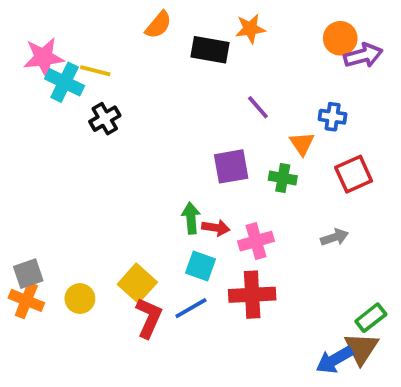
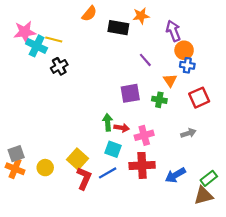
orange circle: (340, 38) -> (184, 50), moved
purple arrow: (363, 55) -> (173, 31), moved, turned -96
brown triangle: (361, 348) -> (203, 196), turned 42
blue arrow: (334, 360) -> (175, 175), moved

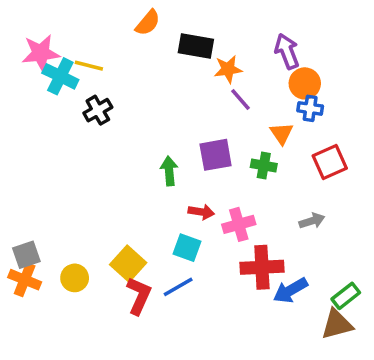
orange star: (141, 16) -> (228, 69), moved
green arrow: (108, 122) -> (169, 171), moved
red cross: (142, 165) -> (262, 267), moved

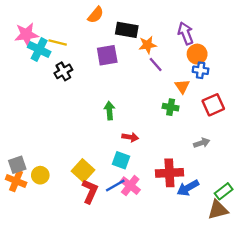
purple square: (216, 155) -> (107, 55), moved
pink cross: (239, 224) -> (130, 186), moved, turned -36
yellow circle: (75, 278) -> (40, 175), moved

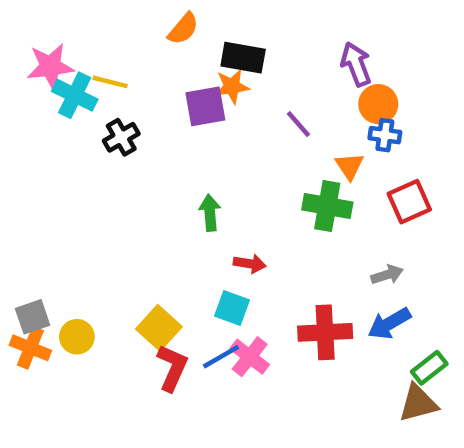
orange star: (148, 45) -> (232, 86), moved
green cross: (171, 107) -> (327, 206), size x1.5
blue arrow: (188, 188) -> (389, 323), moved

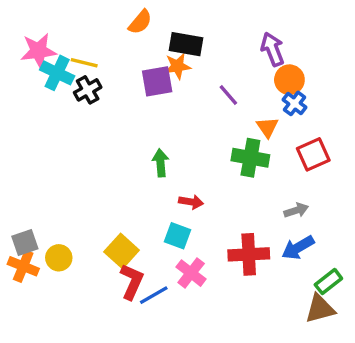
blue cross: (385, 135) -> (295, 103), turned 30
black cross: (121, 137) -> (88, 90), moved
blue line: (221, 357) -> (154, 295), moved

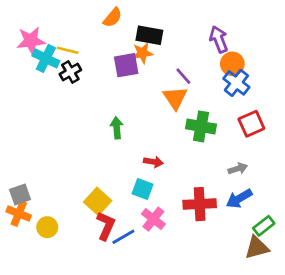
blue cross: (295, 103) -> (236, 83), size x1.4
orange triangle: (267, 127) -> (175, 98), moved, size x1.4
green arrow: (161, 163) -> (117, 128), moved
yellow circle: (59, 258) -> (47, 227), moved

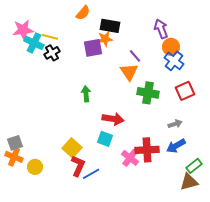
red arrow: (153, 162) -> (113, 119), size x1.5
pink cross: (153, 219) -> (130, 158), moved

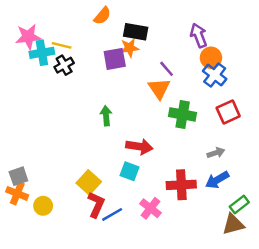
cyan cross: (34, 43) -> (42, 53), turned -36
pink cross: (130, 158) -> (150, 208), moved

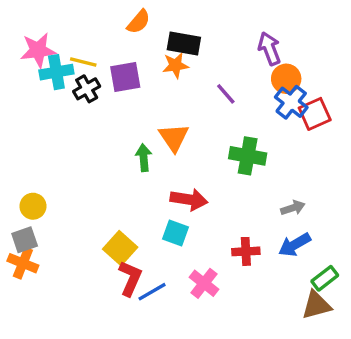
purple square: (115, 59) -> (125, 77), moved
orange triangle: (159, 89) -> (174, 137), moved
red square: (228, 112) -> (315, 114), moved
red cross: (181, 185) -> (246, 251), size x0.7
yellow circle: (43, 206) -> (33, 206), moved

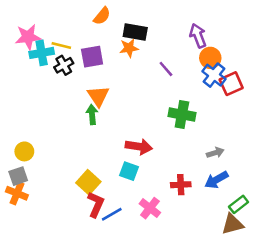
orange triangle: (174, 137) -> (98, 96), moved
green arrow: (144, 158) -> (92, 115), moved

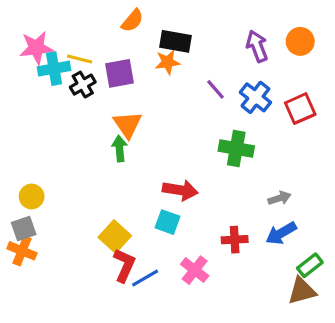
orange circle: (210, 58) -> (300, 41), moved
blue cross: (214, 75) -> (255, 97), moved

